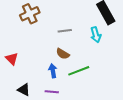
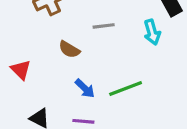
brown semicircle: (63, 54) -> (69, 49), moved
blue arrow: (53, 71) -> (85, 88), turned 144

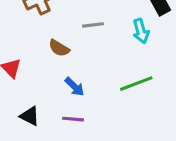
green line: (126, 88) -> (136, 84), moved

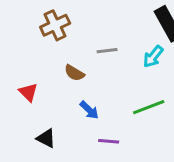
cyan arrow: (141, 31) -> (153, 57), turned 55
purple line: (73, 119) -> (109, 141), moved

